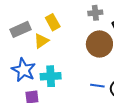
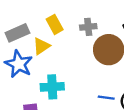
gray cross: (95, 13) -> (88, 27), moved
blue star: (24, 70) -> (19, 64), moved

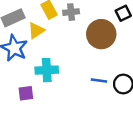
gray cross: (88, 27) -> (71, 12), moved

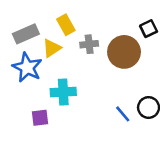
gray cross: (71, 12) -> (89, 44), moved
blue line: (99, 81) -> (123, 114), moved, turned 42

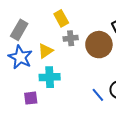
yellow rectangle: (66, 25) -> (61, 18), moved
gray rectangle: (26, 34) -> (19, 30), turned -36
yellow triangle: (52, 48) -> (45, 51), moved

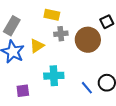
yellow rectangle: (61, 18) -> (52, 15), turned -49
cyan cross: (50, 77) -> (54, 76), moved

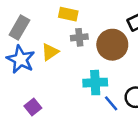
cyan cross: (54, 76) -> (95, 83), moved
purple square: (23, 91) -> (33, 107), turned -32

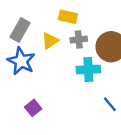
yellow triangle: (50, 52) -> (50, 41), moved
cyan cross: (95, 83) -> (88, 70), moved

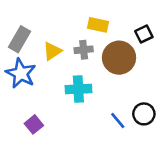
yellow rectangle: (68, 17) -> (98, 25), moved
cyan cross: (88, 70) -> (78, 89), moved

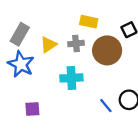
purple square: (34, 124) -> (32, 109), turned 35

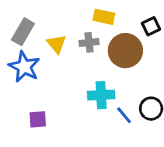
yellow triangle: (48, 45) -> (57, 44), turned -36
cyan cross: (71, 78) -> (101, 95), moved

